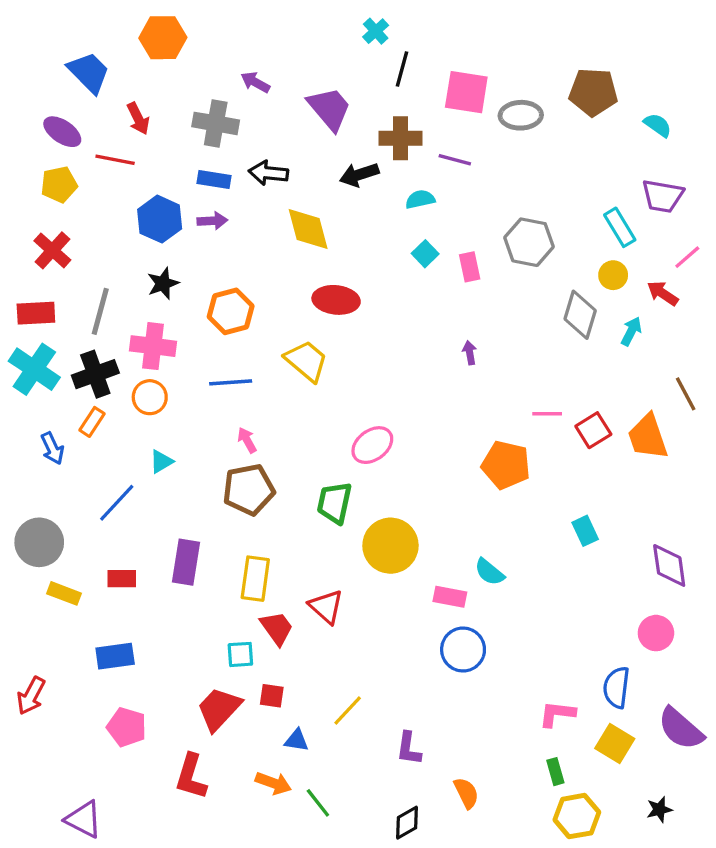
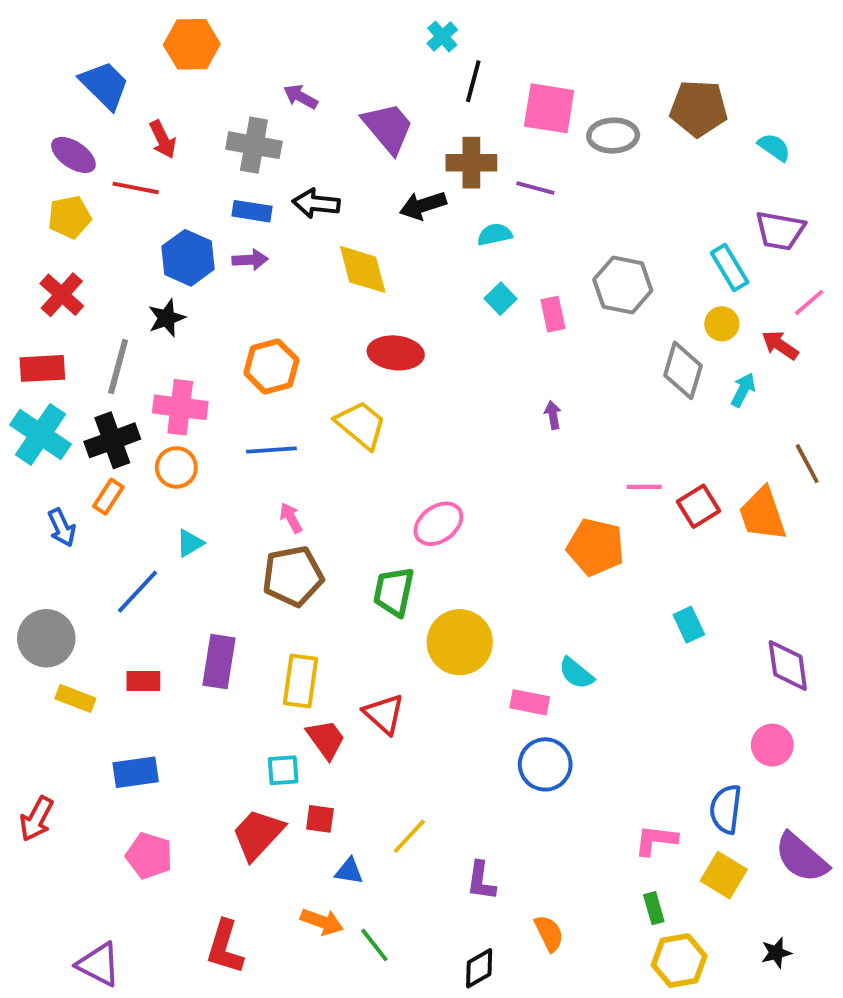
black star: (163, 283) -> (167, 318), moved
red L-shape: (191, 776) -> (225, 947), moved

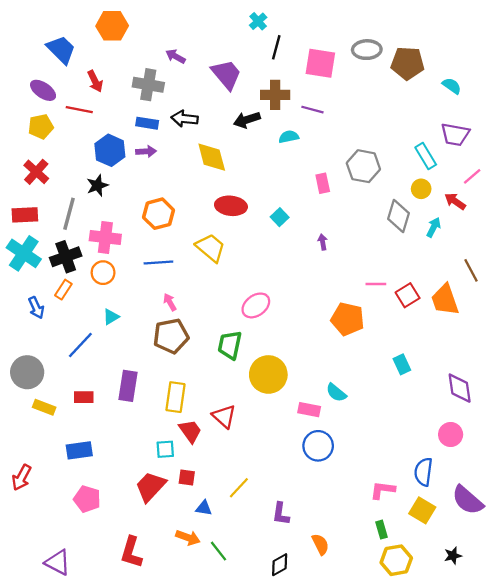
gray ellipse: (613, 136) -> (367, 50), moved
cyan square: (501, 299) -> (280, 217), moved

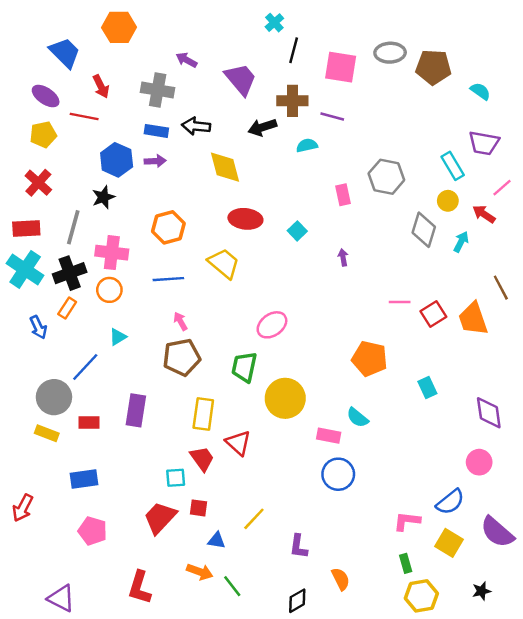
orange pentagon: (348, 319) -> (370, 359), moved
gray circle: (27, 372) -> (54, 397), moved
yellow rectangle: (175, 397) -> (203, 414), moved
blue semicircle: (423, 472) -> (450, 502), turned -136

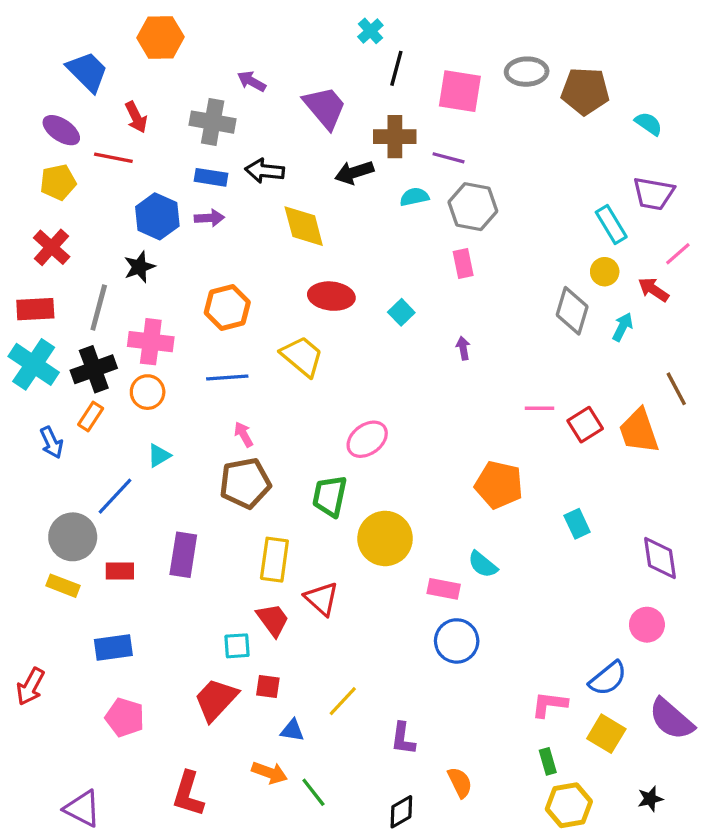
gray hexagon: (386, 177) -> (473, 207), moved

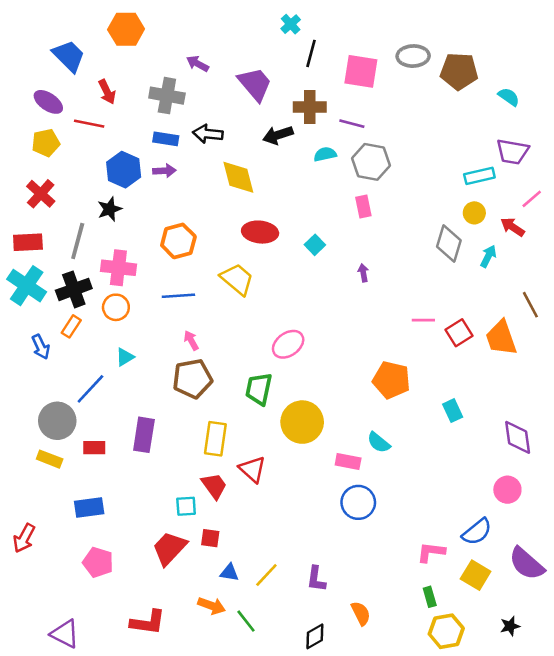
cyan rectangle: (611, 225) -> (479, 176), turned -72
yellow line: (343, 701) -> (266, 575), moved
red L-shape: (188, 794) -> (148, 622), turned -99

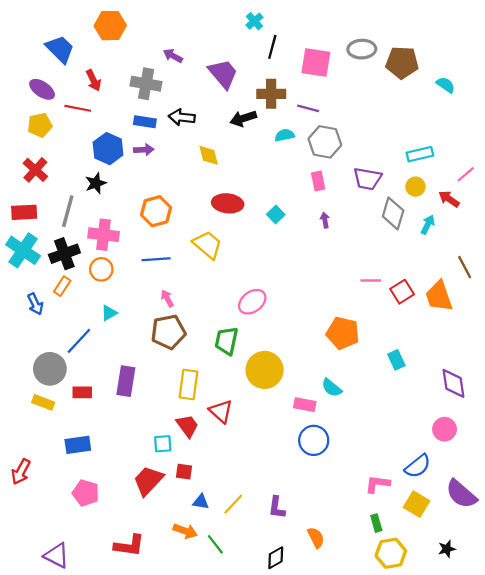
purple trapezoid: (513, 152) -> (367, 179), moved
yellow diamond: (238, 177) -> (209, 155), size x0.7
purple arrow: (363, 273) -> (325, 220), moved

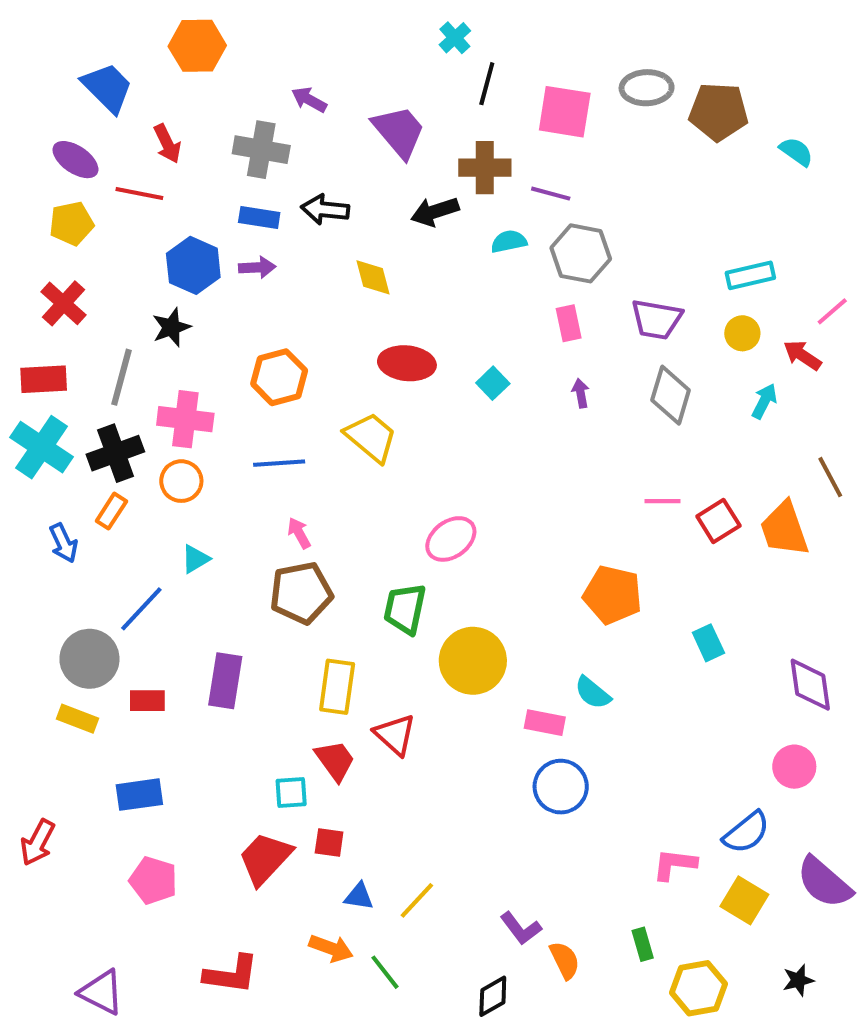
gray diamond: (393, 213) -> (671, 395), moved
purple L-shape: (277, 507) -> (521, 928), moved, turned -45
green rectangle: (376, 523) -> (643, 944), moved

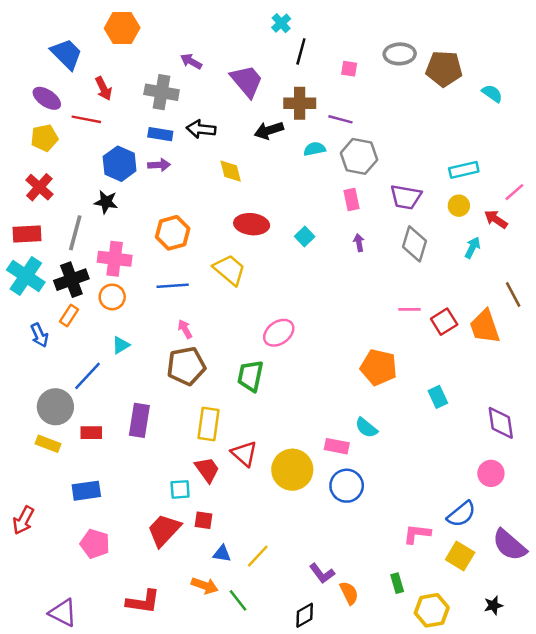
pink square: (565, 112) -> (349, 69), size x0.5
black star: (171, 327) -> (106, 202), turned 30
yellow circle: (473, 661) -> (292, 470), moved

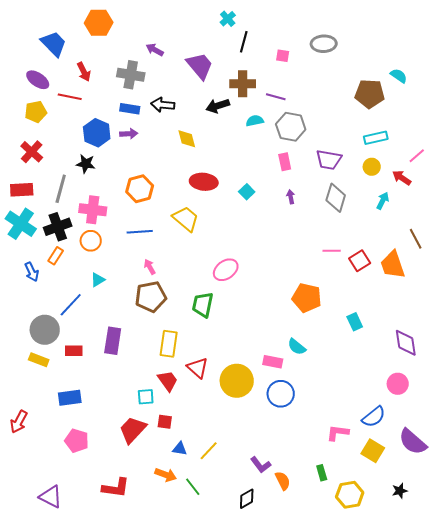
brown pentagon: (444, 69) -> (370, 94), moved

